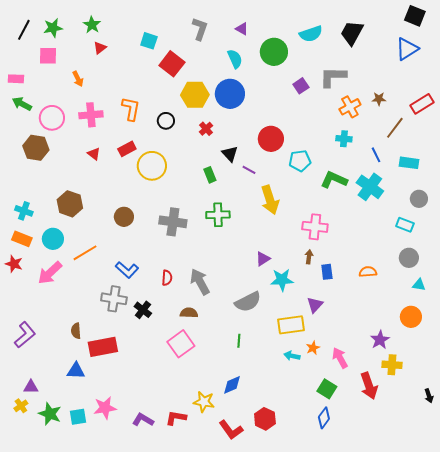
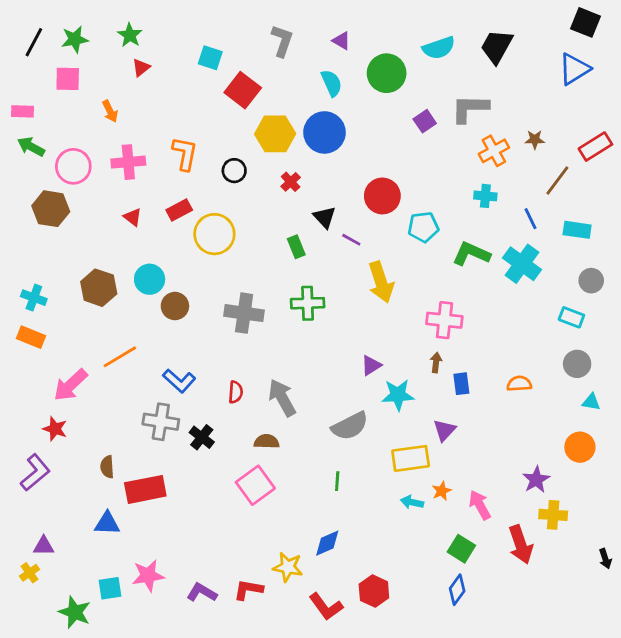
cyan circle: (53, 239) -> (150, 279), moved
red star: (14, 264) -> (55, 429), moved
green star: (50, 414) -> (75, 612), moved

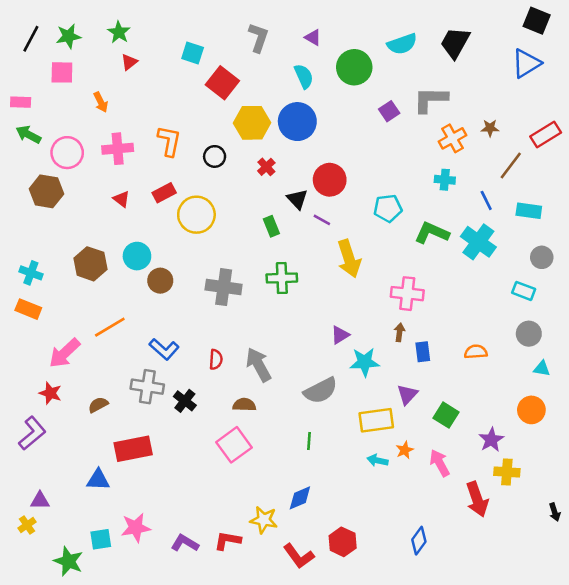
red circle: (382, 196) -> (330, 180), moved
brown semicircle: (107, 467) -> (98, 405), moved, turned 66
green square: (461, 549) -> (446, 415), moved

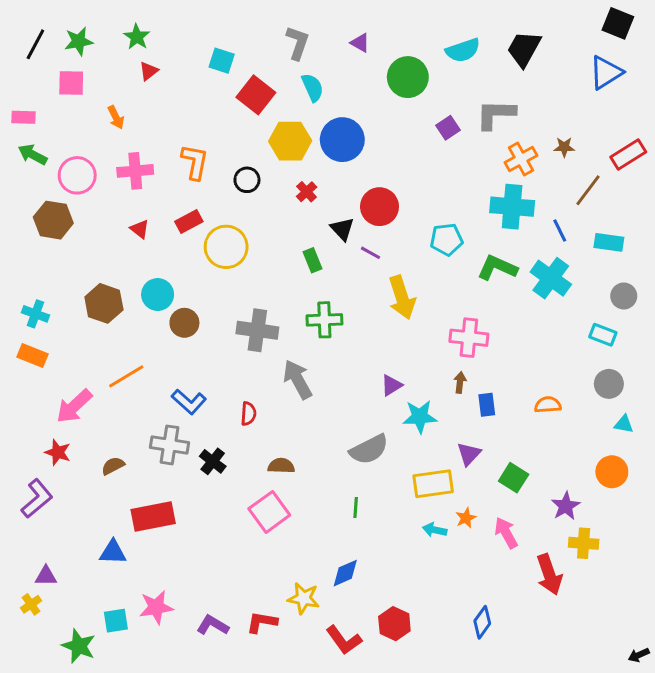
cyan semicircle: (304, 76) -> (312, 87), moved
cyan cross: (445, 180) -> (512, 207), size x1.8
gray arrow: (259, 365) -> (298, 379), moved
black arrow: (555, 512) -> (639, 655), moved, turned 84

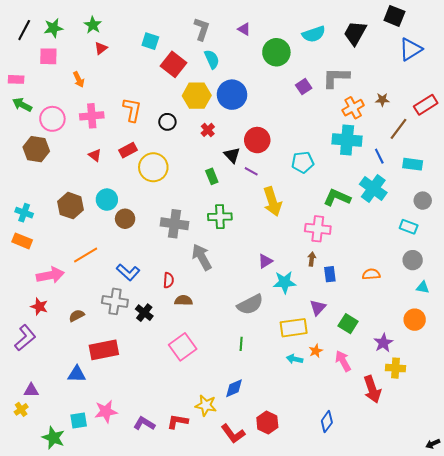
black square: (618, 23) -> (394, 16), moved
green L-shape: (497, 268) -> (337, 198), moved
pink arrow: (74, 406) -> (50, 275), turned -148
brown semicircle: (281, 466) -> (184, 300), moved

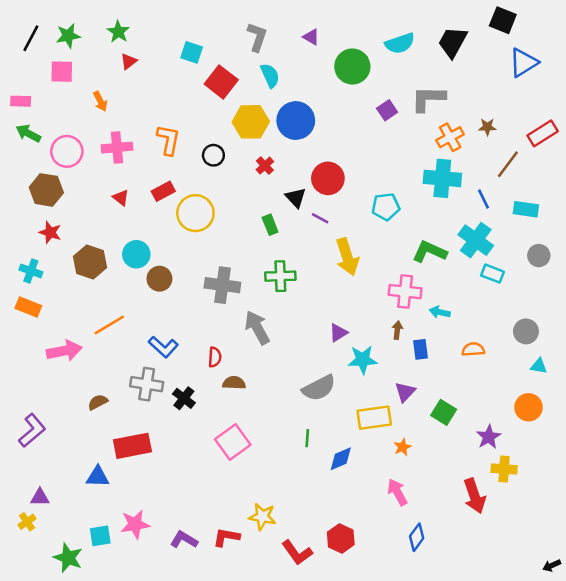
cyan rectangle: (409, 227) -> (492, 274), moved
red star: (39, 307) -> (50, 232), moved
cyan arrow: (295, 359) -> (440, 312), moved
pink arrow: (343, 361) -> (397, 492), moved
blue diamond: (234, 388) -> (341, 459), moved

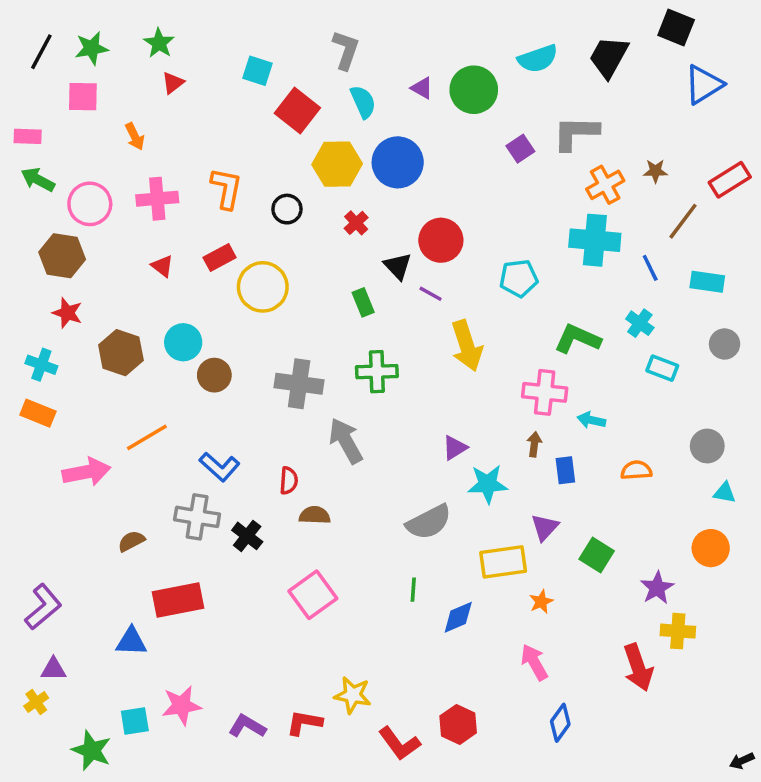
purple triangle: (311, 37) -> (422, 88), moved
cyan cross: (476, 240) -> (640, 323), size x0.6
purple L-shape: (32, 430) -> (43, 607), moved

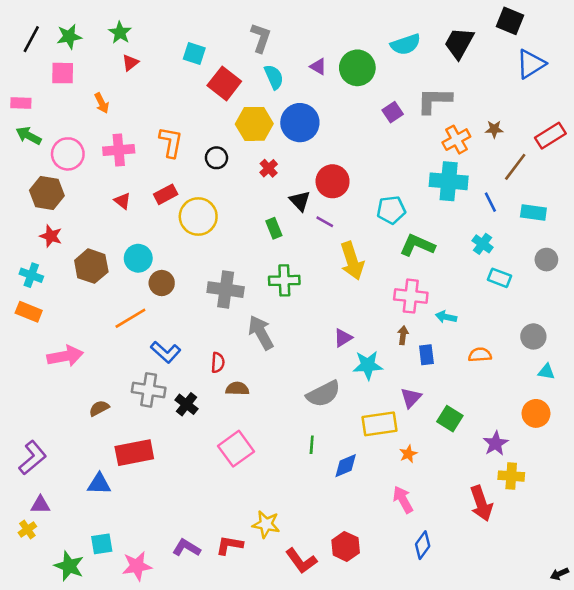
green L-shape: (578, 339) -> (417, 245), moved
orange line: (147, 437) -> (130, 318), moved
pink star: (181, 705) -> (137, 566), moved

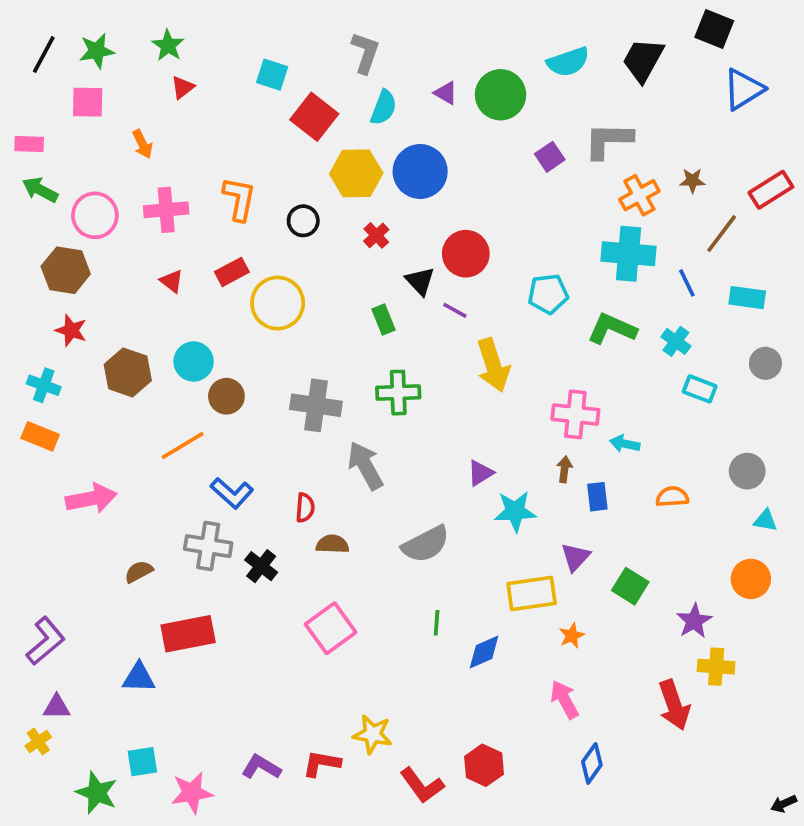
cyan semicircle: (274, 77) -> (384, 108), turned 45
green L-shape: (417, 245) -> (612, 329), moved
gray semicircle: (323, 394) -> (426, 544), moved

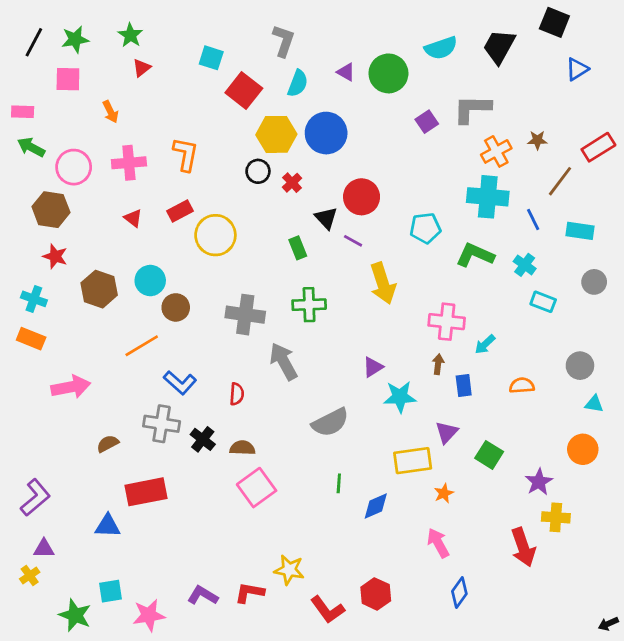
blue triangle: (744, 89) -> (577, 69), size x0.7
black circle: (303, 221) -> (258, 171), moved
cyan arrow: (625, 444) -> (485, 344), turned -55
brown semicircle: (332, 544) -> (242, 448), moved

